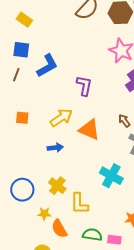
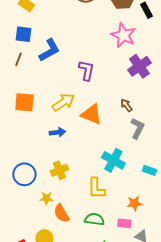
orange square: (22, 118) -> (24, 102), size x1.5
yellow cross: (57, 186) -> (59, 170), turned 30
yellow L-shape: (79, 204) -> (96, 188), moved
pink rectangle: (114, 240) -> (124, 223), moved

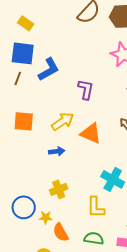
blue square: (23, 34) -> (23, 53), size x1.4
blue circle: (24, 174) -> (24, 207), moved

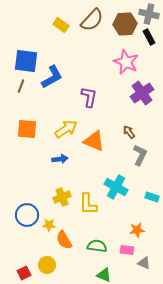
yellow rectangle: (26, 23) -> (61, 25), moved
yellow L-shape: (96, 207) -> (88, 204), moved

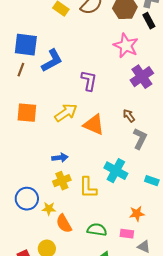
blue arrow: (60, 159) -> (60, 158), moved

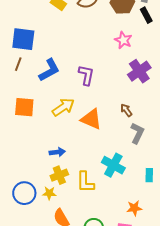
pink star: (126, 46) -> (123, 40), size x0.7
blue L-shape: (52, 61) -> (49, 70), moved
cyan rectangle: (152, 181) -> (149, 175), turned 72
yellow star: (49, 209) -> (49, 193), moved

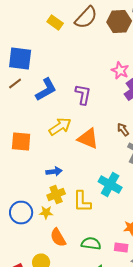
pink star: (123, 40) -> (120, 70), moved
brown line: (18, 64) -> (15, 84), turned 32
orange square: (24, 107) -> (21, 142), moved

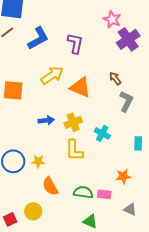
cyan cross: (110, 184) -> (102, 133), size x0.7
yellow cross: (56, 194) -> (73, 122), moved
pink rectangle: (121, 248) -> (104, 194), moved

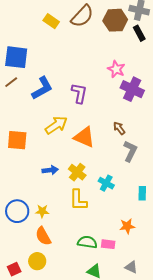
purple cross: (128, 39) -> (132, 89), turned -30
yellow cross: (73, 122) -> (77, 172), turned -30
orange semicircle: (50, 186) -> (43, 236), moved
gray triangle: (130, 209) -> (131, 267), moved

